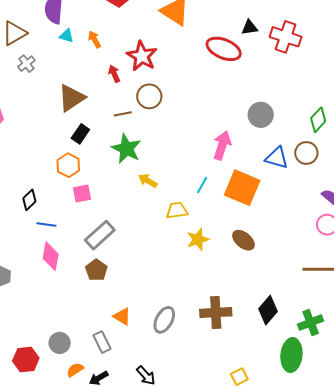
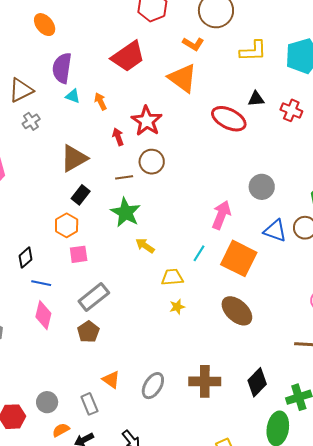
red cross: (286, 37) -> (291, 110), size x0.7
yellow star: (198, 239) -> (177, 307), moved, size x0.7
brown ellipse: (243, 240) -> (237, 311), size x1.4

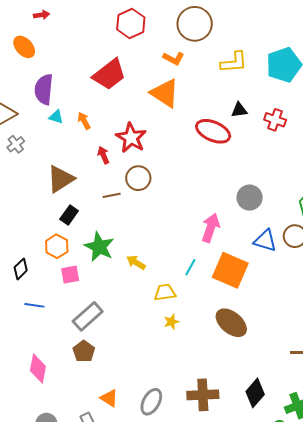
green star: (126, 212) -> (99, 247), moved
black diamond: (26, 258) -> (21, 269), moved
pink diamond: (43, 315) -> (38, 368), moved

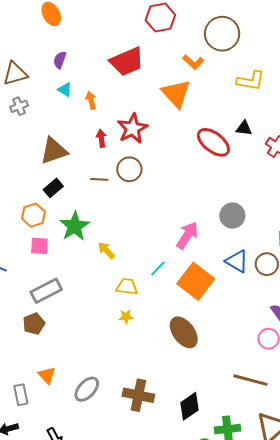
purple semicircle: (44, 89) -> (60, 60), size x0.6

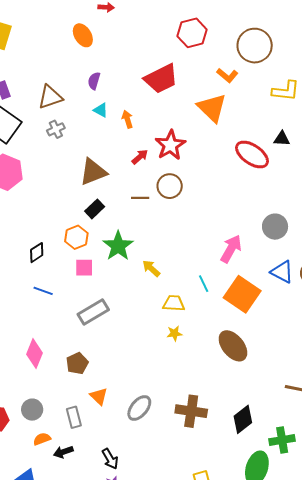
red arrow: (101, 138) -> (140, 157), turned 60
cyan line: (158, 269) -> (204, 284), turned -66
brown pentagon: (34, 324) -> (77, 363), moved

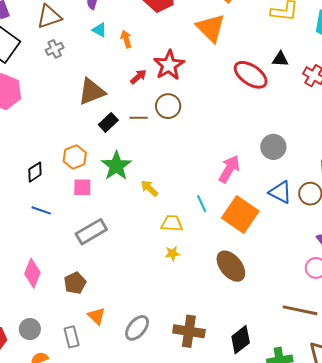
black rectangle: (95, 209) -> (108, 122), moved

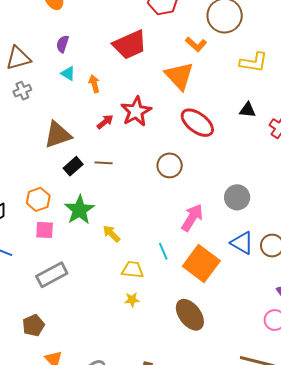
red ellipse: (251, 75) -> (197, 123), moved
brown circle: (168, 106) -> (170, 165), moved

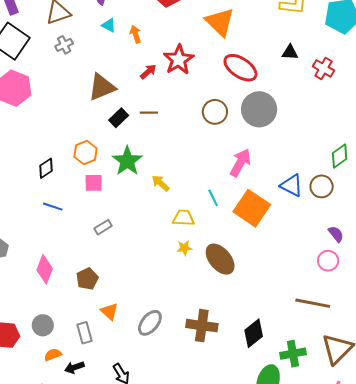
gray circle: (237, 197) -> (259, 109), moved, size x1.4
gray rectangle: (52, 275) -> (103, 227), size x0.6
brown ellipse: (190, 315) -> (220, 259), moved

